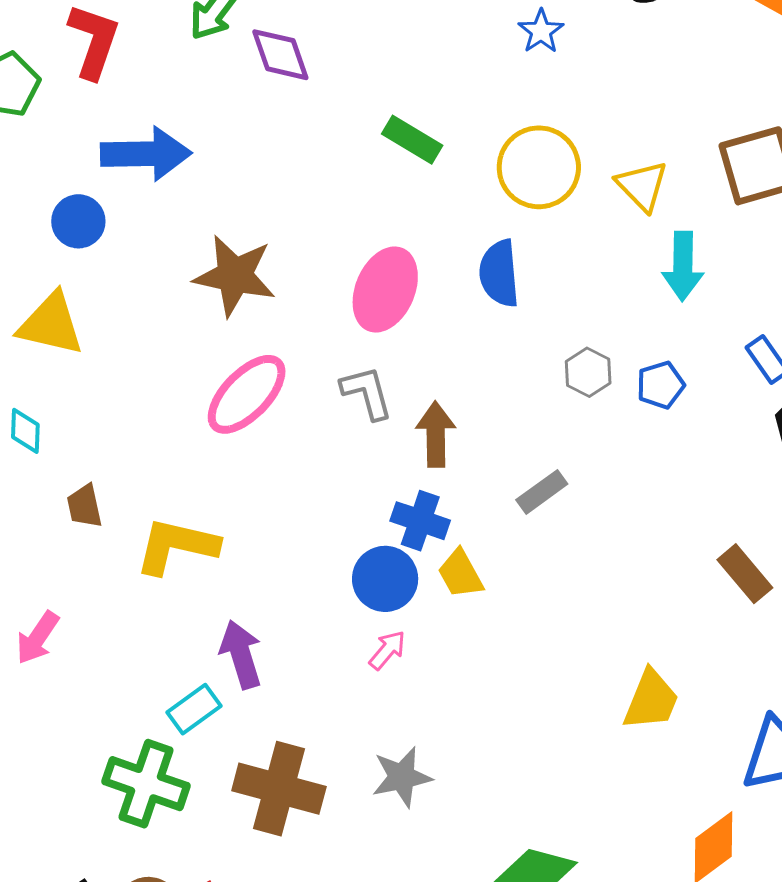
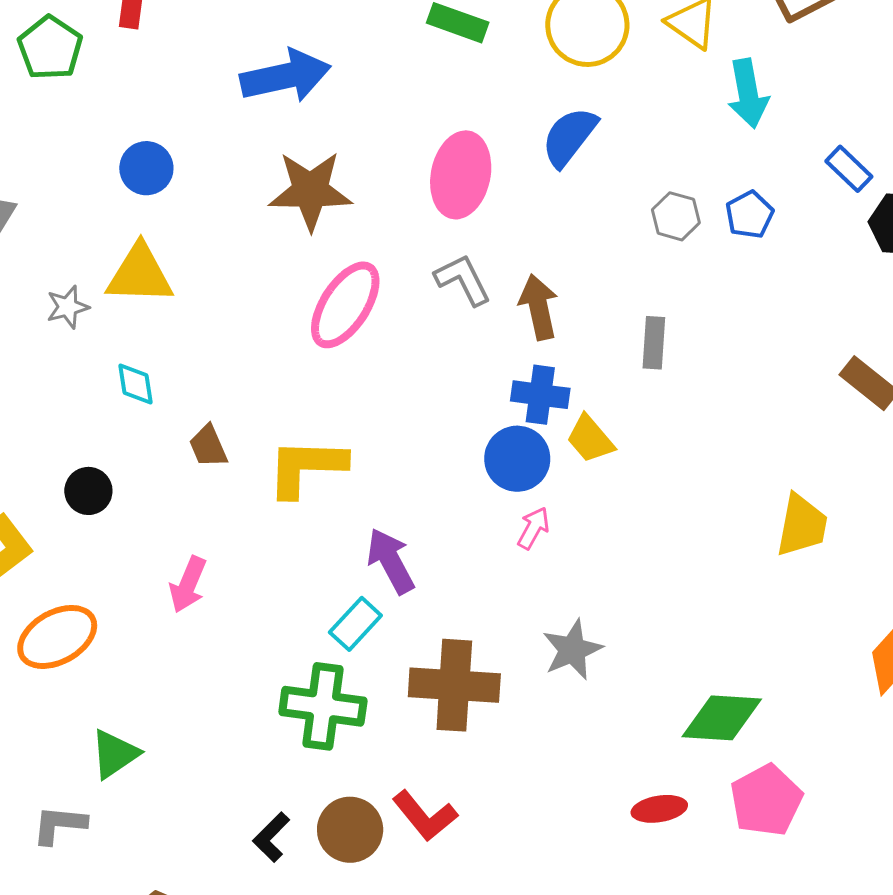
blue arrow: (146, 154) -> (286, 76), moved
blue semicircle: (499, 273) -> (569, 137), turned 54
gray rectangle: (542, 492) -> (654, 343), turned -39

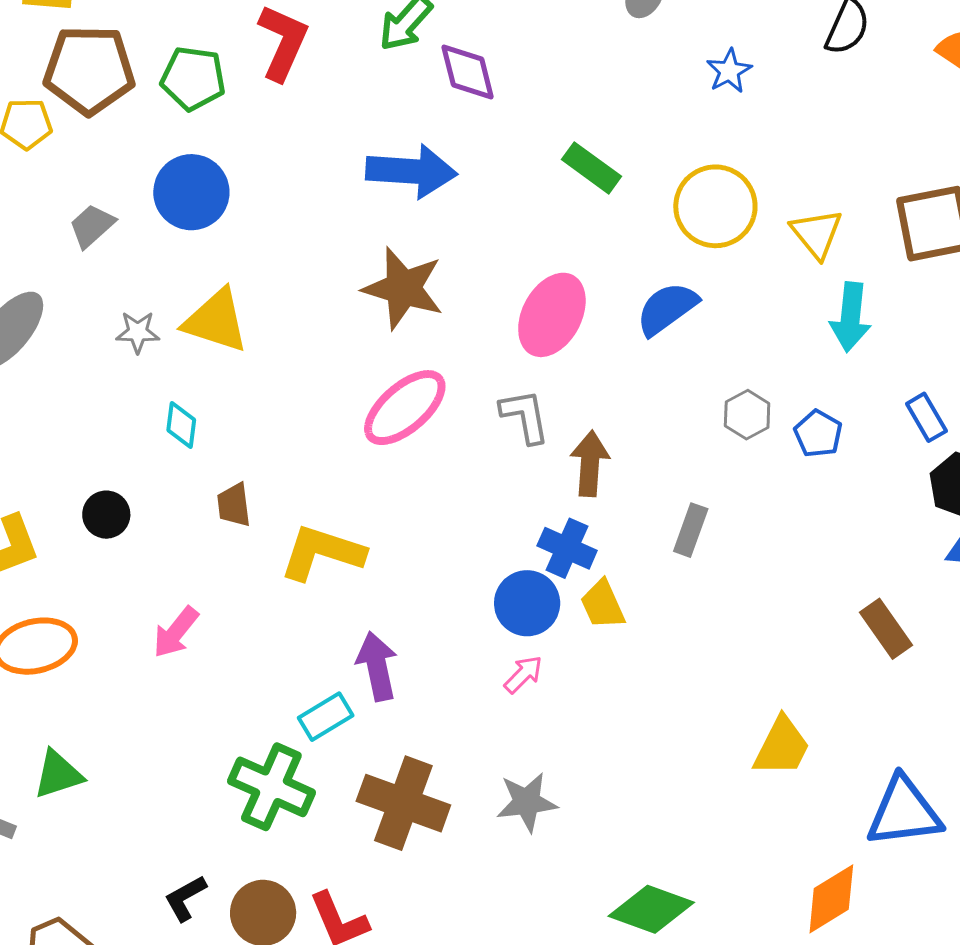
green pentagon: (50, 48) -> (193, 78), turned 30
blue circle: (146, 168) -> (191, 192), moved, size x1.4
blue pentagon: (749, 215) -> (818, 434), turned -30

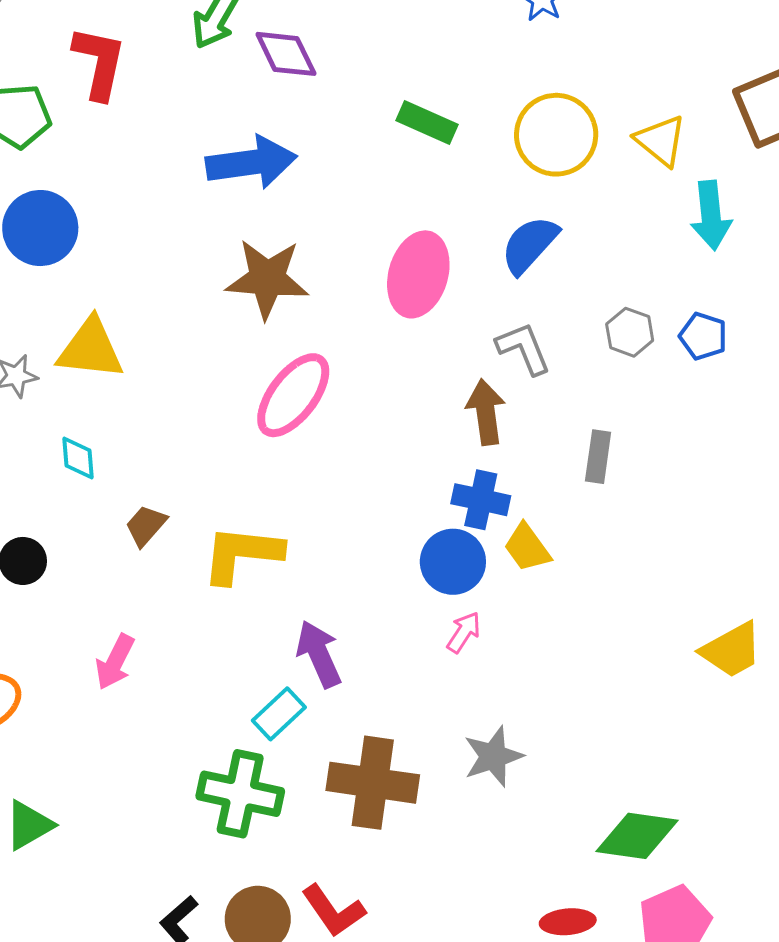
gray L-shape: (525, 416) -> (524, 348), moved
brown trapezoid: (234, 505) -> (146, 526), turned 60
yellow trapezoid: (782, 747) -> (732, 650), turned 46

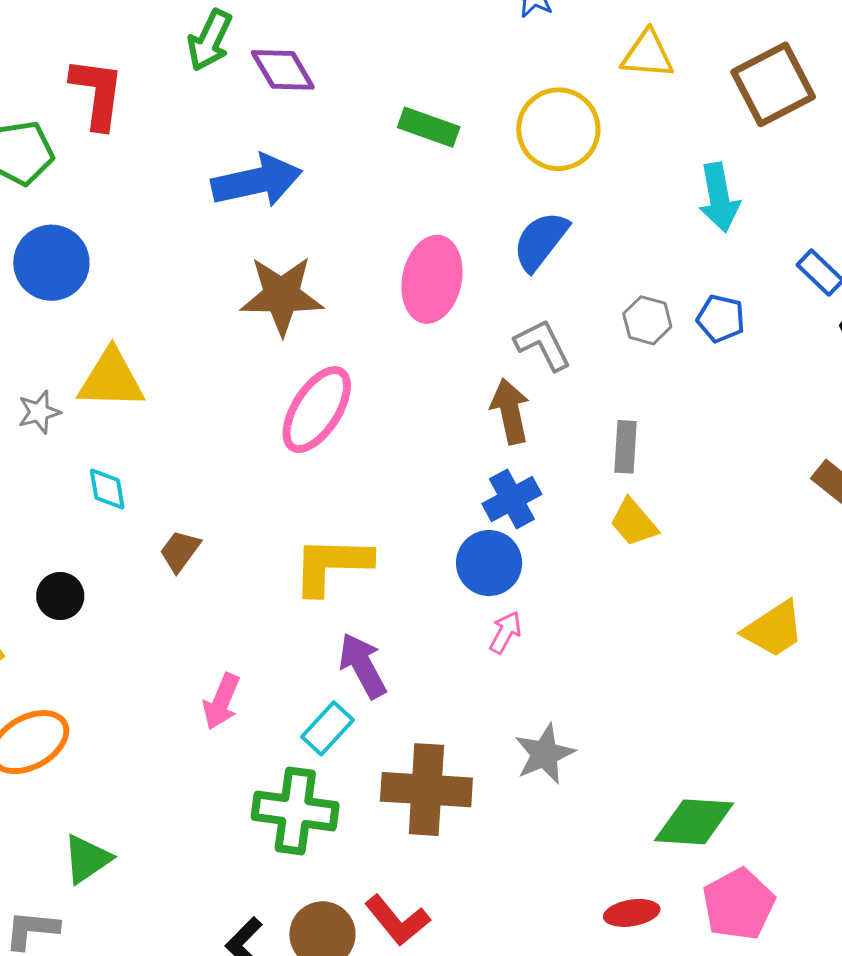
yellow triangle: (661, 141) -> (647, 54), moved, turned -30
blue cross: (481, 500) -> (512, 499), turned -36
yellow trapezoid: (527, 548) -> (634, 522), moved
yellow L-shape: (242, 554) -> (332, 565), moved
pink arrow: (115, 662) -> (221, 702), moved

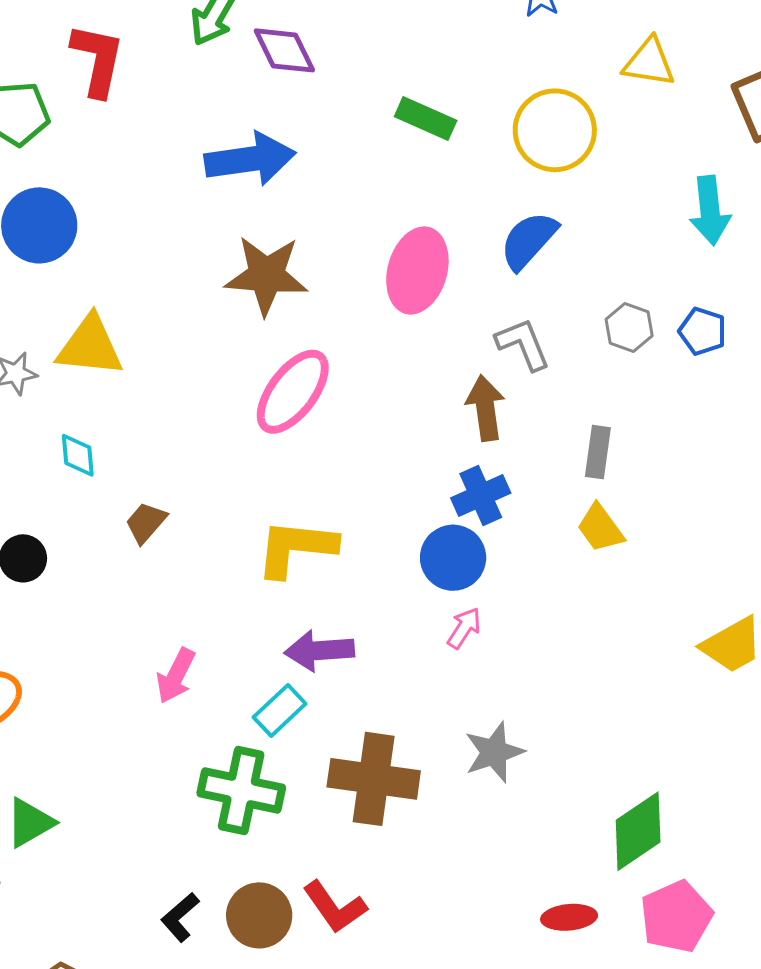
purple arrow: (363, 666) -> (319, 650), turned -70
green diamond: (694, 822) -> (638, 831), turned -42

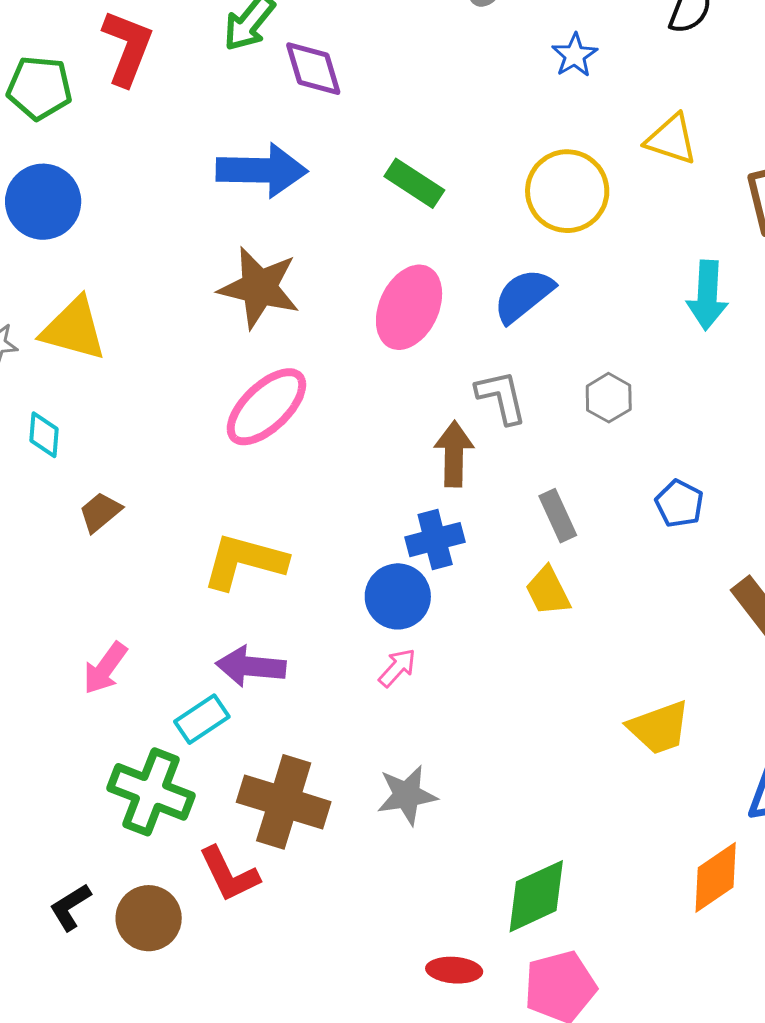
green rectangle: (426, 119) -> (414, 183), moved
blue pentagon: (703, 331) -> (679, 504), moved
gray rectangle: (598, 452) -> (558, 516), turned -42
red L-shape: (335, 907) -> (229, 874), moved

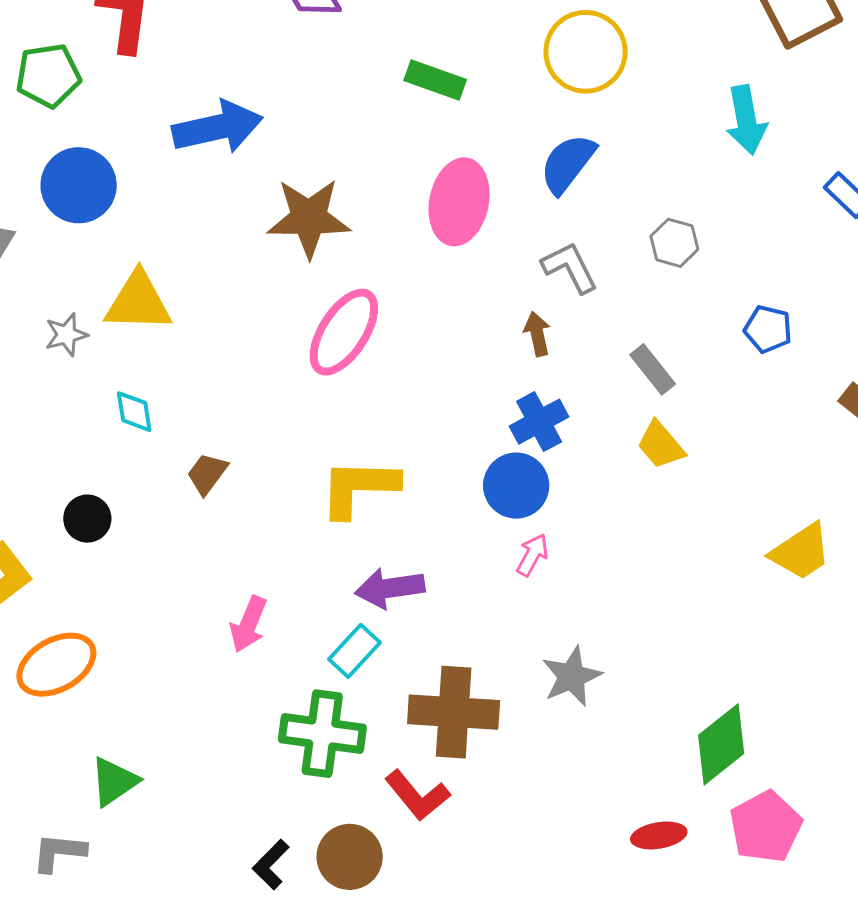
blue arrow: (262, 170) -> (218, 127), moved
brown arrow: (454, 454) -> (537, 334), size x0.7

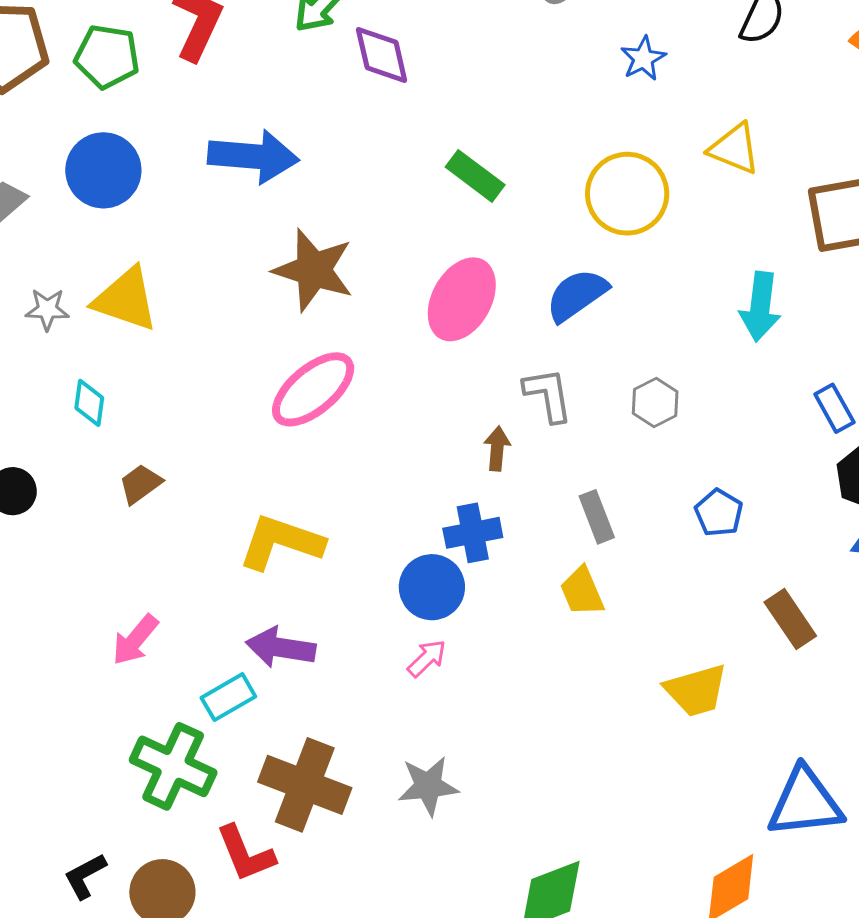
yellow trapezoid: (801, 552) -> (696, 690), moved

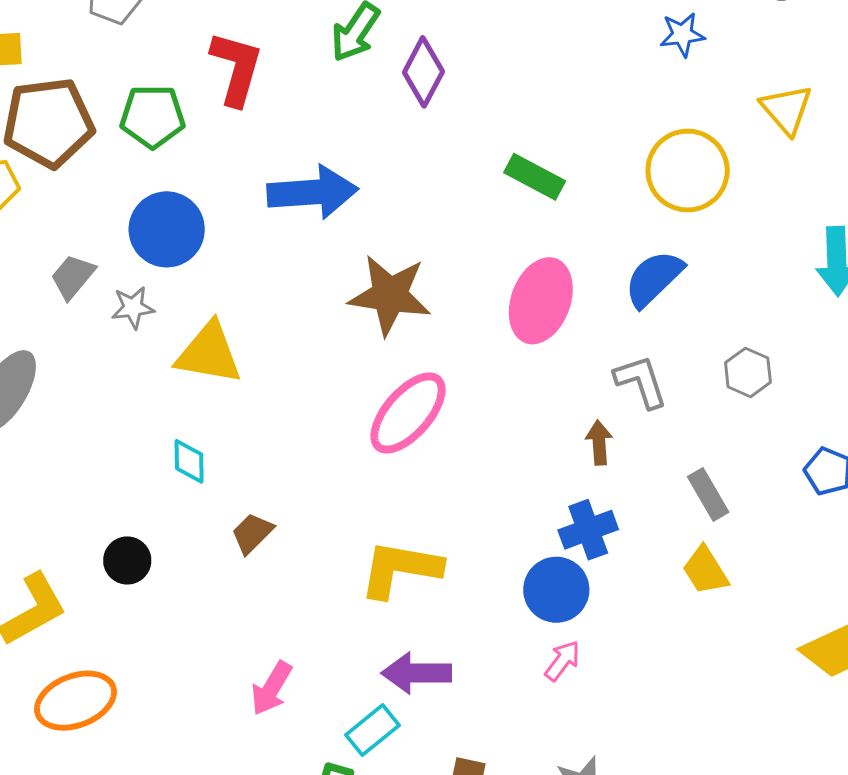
purple diamond: (382, 55) -> (423, 72), turned 50
blue star: (643, 59) -> (682, 35), turned 30
yellow triangle: (734, 149) -> (786, 109), turned 36
gray star: (47, 309) -> (133, 307), moved

